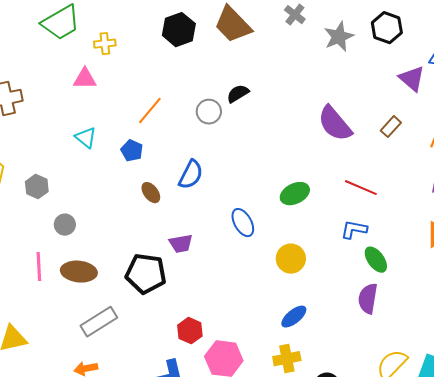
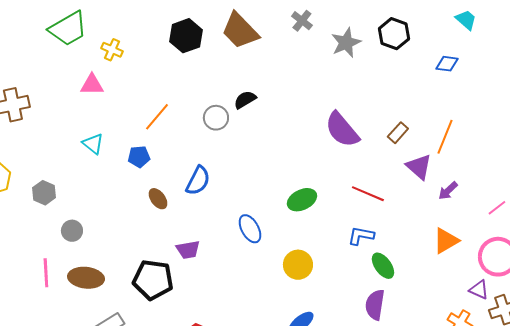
yellow cross: (105, 44) -> (112, 50), turned 30
purple triangle: (412, 79) -> (419, 167), moved
blue pentagon: (132, 151) -> (139, 157), turned -30

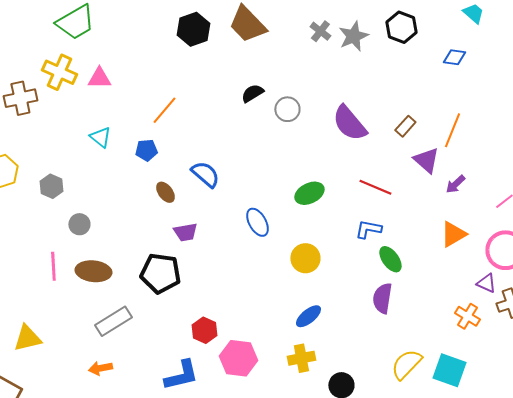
gray cross: (302, 21) -> (320, 31), moved
yellow cross: (112, 50) -> (59, 72), moved, size x1.6
gray circle: (216, 118) -> (287, 109), moved
blue semicircle: (198, 181) -> (205, 174), turned -76
purple trapezoid: (188, 250) -> (185, 232), moved

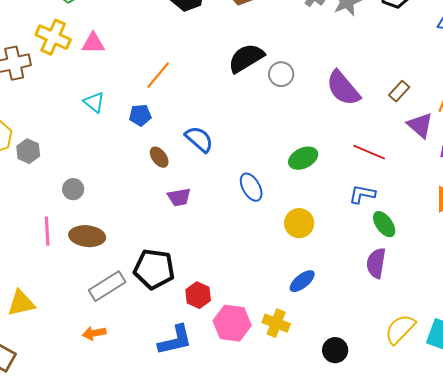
black semicircle: (252, 93) -> (246, 58), size x1.6
gray hexagon: (51, 186) -> (28, 151), moved
black pentagon: (160, 273) -> (154, 269), moved
yellow cross: (301, 358) -> (276, 323), moved, turned 32

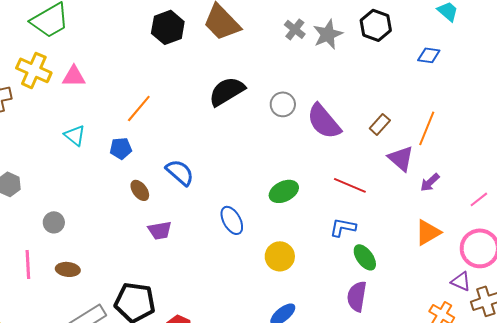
gray circle: (281, 74) -> (283, 104), moved
brown ellipse: (87, 236) -> (68, 269), size x0.7

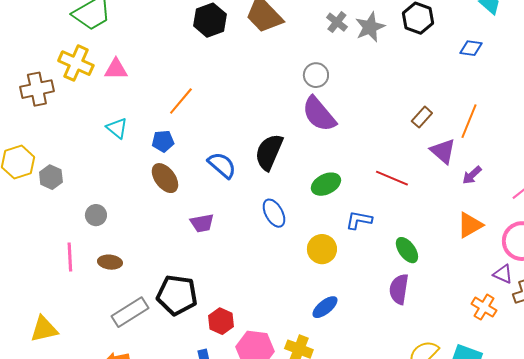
black semicircle: (227, 91) -> (269, 152), moved, turned -36
gray circle: (283, 104) -> (316, 75), moved
purple semicircle: (324, 121) -> (319, 114), moved
brown ellipse: (140, 190) -> (165, 178), moved, size x1.4
blue L-shape: (343, 227) -> (359, 220), moved

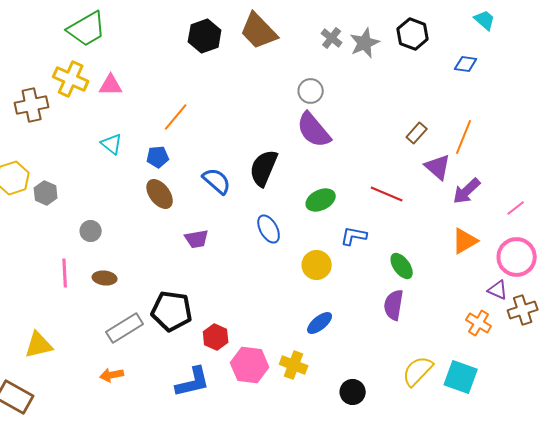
purple arrow: (472, 175) -> (467, 191), size x1.4

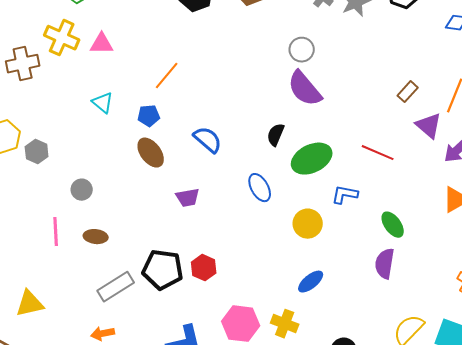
black semicircle: (264, 168) -> (276, 135), moved, size x0.6
green ellipse: (321, 200) -> (312, 159), size x1.4
red hexagon: (216, 337) -> (204, 268), moved

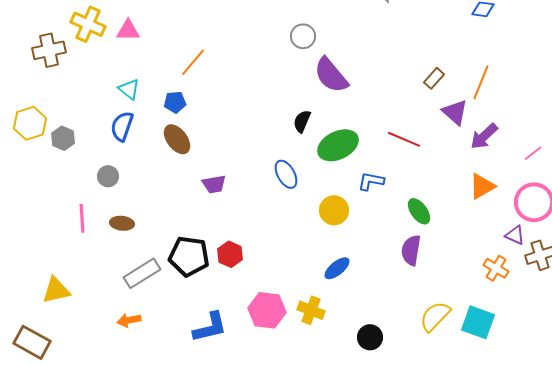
gray circle: (302, 50) -> (303, 36), moved
blue semicircle: (208, 140) -> (122, 126), moved, turned -112

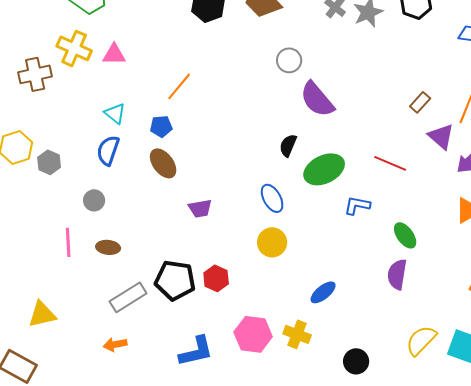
yellow circle: (334, 210) -> (272, 242), moved

